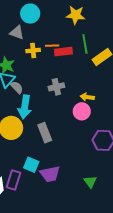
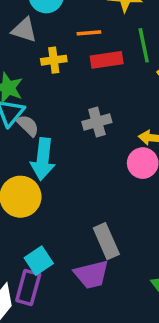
orange line: (52, 46) -> (89, 33), moved
gray rectangle: (45, 133) -> (106, 241), moved
cyan square: (31, 165) -> (39, 261), moved, turned 35

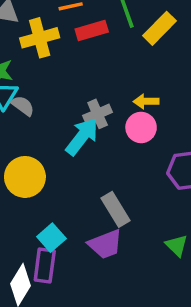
yellow cross: (54, 60) -> (40, 38), size x1.5
gray cross: (97, 122) -> (98, 114), moved
cyan arrow: (43, 159) -> (82, 137), moved, turned -141

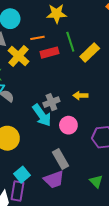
yellow cross: (40, 38) -> (19, 56), turned -35
pink circle: (141, 127) -> (68, 125), moved
cyan arrow: (82, 137) -> (42, 115), turned 105

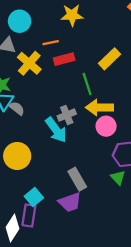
green line: (70, 42) -> (87, 84), moved
yellow arrow: (80, 96) -> (99, 107), size x1.6
pink circle: (68, 125) -> (106, 126), moved
green triangle: (96, 181) -> (118, 178), moved

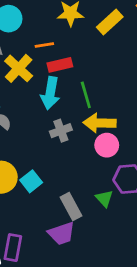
yellow rectangle: (110, 59) -> (110, 22), moved
cyan arrow: (56, 130) -> (50, 93), moved, turned 44
green triangle: (118, 178) -> (104, 198), moved
cyan square: (34, 197) -> (31, 181), moved

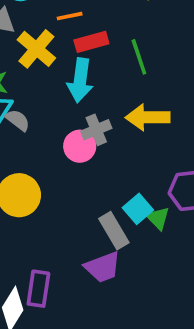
green line: (86, 95) -> (139, 57), moved
pink circle: (107, 145) -> (80, 146), moved
cyan square: (31, 181) -> (138, 209), moved

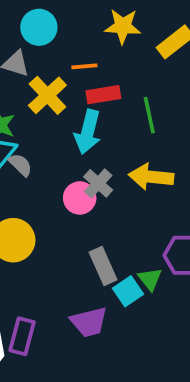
gray cross: (96, 130) -> (98, 183), turned -32
cyan square: (138, 209) -> (128, 291), moved
gray rectangle: (114, 231) -> (103, 266), moved

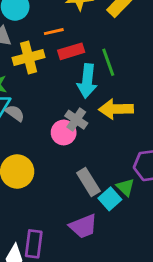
yellow cross: (47, 95) -> (29, 57), turned 36
cyan arrow: (88, 132) -> (87, 81), moved

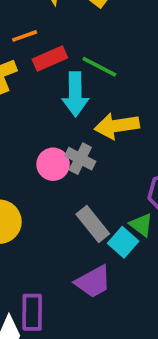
green line: (108, 62) -> (99, 67), turned -36
gray cross: (76, 120) -> (80, 159), moved

